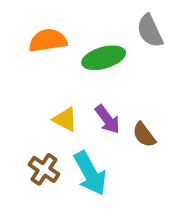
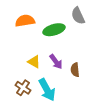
brown semicircle: (144, 135) -> (75, 70), turned 32

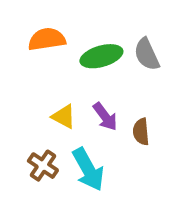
gray semicircle: (78, 16) -> (147, 54), moved

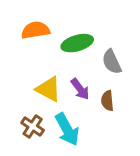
gray semicircle: (147, 54) -> (112, 62), moved
yellow triangle: (64, 117) -> (48, 89), size x1.4

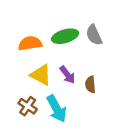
orange semicircle: (35, 30) -> (30, 43), moved
gray semicircle: (112, 62) -> (94, 35), moved

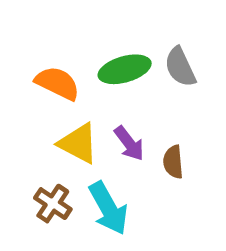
orange semicircle: (30, 43) -> (57, 83), turned 35

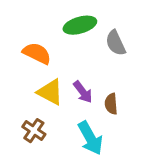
green ellipse: (125, 69) -> (80, 25), moved
cyan arrow: (108, 208) -> (90, 138), moved

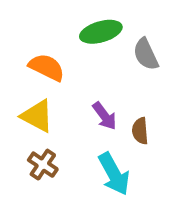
yellow triangle: (50, 92) -> (37, 116), moved

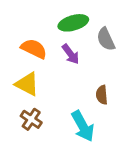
purple arrow: (105, 116) -> (71, 54), moved

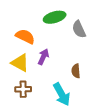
purple arrow: (71, 54) -> (43, 57), moved, turned -119
brown cross: (31, 119) -> (23, 89), turned -35

